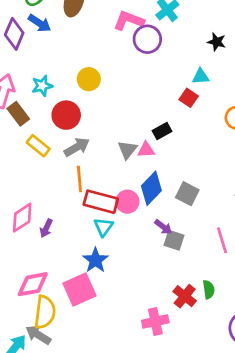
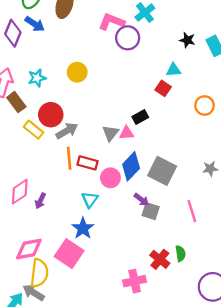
red circle: (66, 115) -> (51, 115), moved
gray square: (187, 194) -> (162, 171), size x1.4
red rectangle: (101, 202) -> (87, 163), moved, size x0.7
pink square: (79, 290) -> (69, 254), turned -32

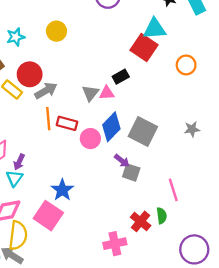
cyan triangle: (174, 70) -> (155, 29), size x1.5
red square: (163, 88) -> (144, 47), size x1.6
cyan triangle: (90, 200) -> (14, 178), moved
pink line: (192, 211) -> (173, 190), moved

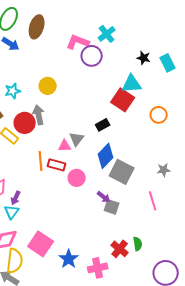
gray arrow: (46, 91) -> (39, 115), moved, turned -72
pink triangle: (107, 93) -> (65, 146), moved
blue diamond: (111, 127) -> (106, 156), moved
blue star: (62, 190) -> (69, 259), moved
pink line: (173, 190) -> (153, 201), moved

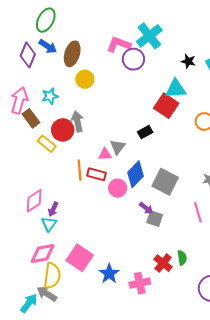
brown ellipse: (37, 27) -> (72, 54), moved
cyan cross: (107, 34) -> (149, 36), size x1.4
yellow circle: (48, 86) -> (85, 79), moved
blue diamond: (106, 156) -> (136, 174), moved

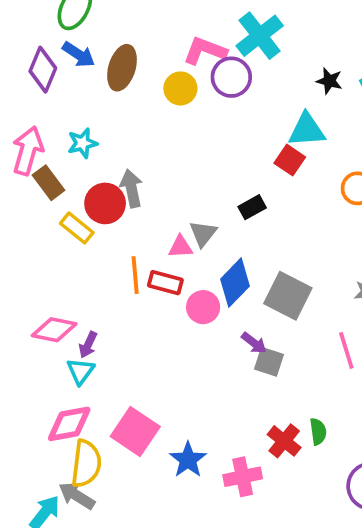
yellow circle: (85, 79) -> (180, 88), moved
red square: (166, 106) -> (290, 160), size x0.7
pink diamond: (34, 201) -> (54, 330), turned 45

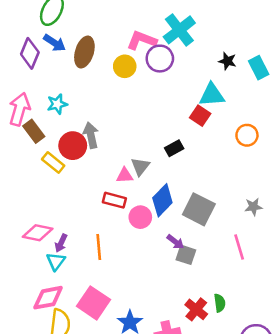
orange line: (135, 275) -> (99, 247), moved

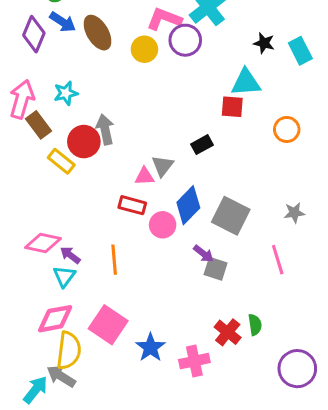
brown ellipse: (84, 52) -> (98, 33), turned -48
red square: (200, 116) -> (232, 107), turned -30
purple arrow: (61, 243) -> (70, 255), turned 102

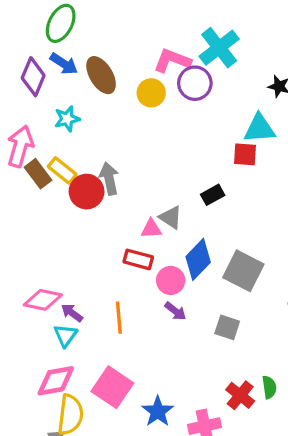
cyan star: (66, 93) -> (67, 119), moved
yellow rectangle: (61, 161) -> (62, 171), moved
gray triangle: (163, 166) -> (171, 217), turned -35
purple arrow: (203, 254) -> (175, 311), moved

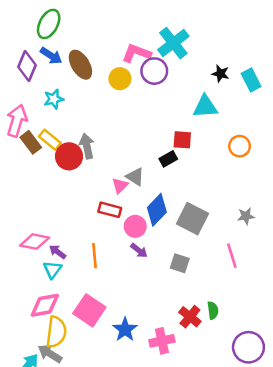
red square: (245, 154) -> (182, 140), moved
pink triangle: (151, 229) -> (120, 186), turned -42

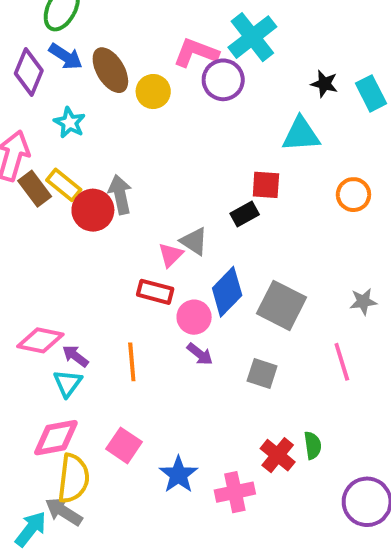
yellow circle: (120, 79) -> (153, 92), moved
cyan star: (54, 99) -> (70, 123), turned -30
pink square: (89, 310) -> (124, 445), size x0.7

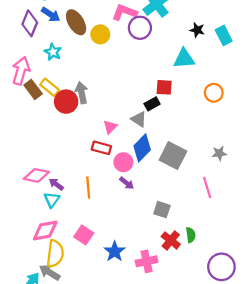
gray triangle: (194, 241) -> (139, 119), moved
gray square: (262, 373) -> (162, 210), moved

